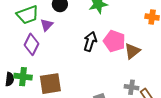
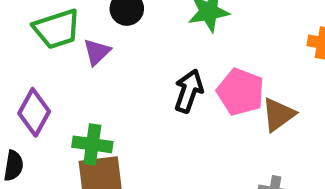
purple diamond: (31, 44) -> (34, 112), moved
green cross: (23, 77) -> (92, 144), moved

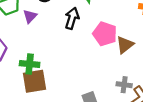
black arrow: (189, 91) -> (72, 18), moved

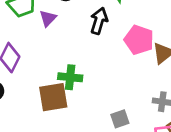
green cross: (30, 64) -> (70, 77), moved

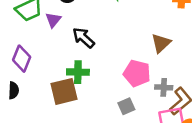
black arrow: (99, 21) -> (84, 38), moved, turned -60
pink pentagon: (139, 40) -> (137, 73), moved

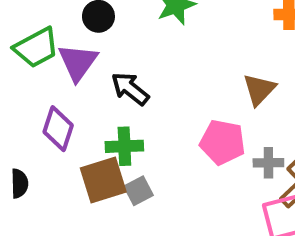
purple triangle: (53, 20) -> (78, 62), size x1.5
purple diamond: (22, 59) -> (58, 129), moved
gray square: (126, 106) -> (139, 191), moved

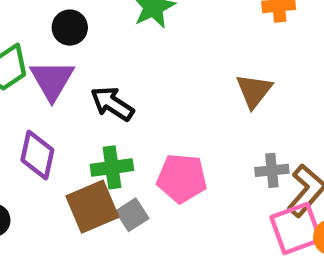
pink pentagon: (223, 142) -> (182, 178), moved

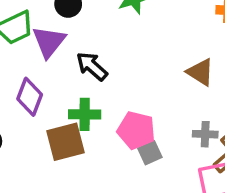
brown triangle: (254, 91) -> (200, 72), turned -44
gray square: (132, 215) -> (150, 153), moved

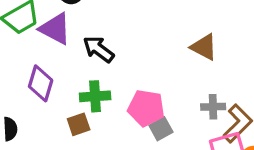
purple triangle: (49, 42) -> (55, 29), turned -36
brown square: (65, 142) -> (79, 124), size x0.6

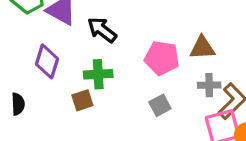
brown triangle: (204, 47) -> (202, 48), moved, turned -32
pink pentagon: (146, 108) -> (162, 58), moved

